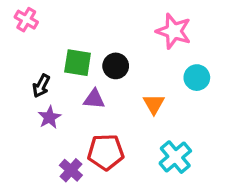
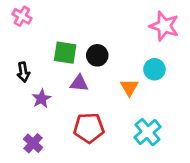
pink star: (174, 31) -> (164, 26), moved
cyan circle: (197, 78) -> (154, 69), moved
black arrow: (41, 86) -> (23, 72), moved, turned -36
purple cross: (71, 170) -> (33, 143), moved

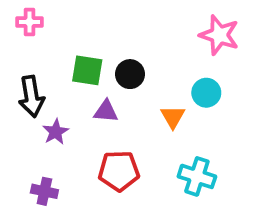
pink cross: (22, 16) -> (30, 22), turned -30
black arrow: (23, 72) -> (31, 96), size x1.5
cyan cross: (147, 132) -> (197, 176), turned -32
purple cross: (33, 143) -> (44, 191), turned -30

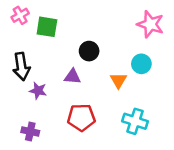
pink cross: (30, 22) -> (20, 15), turned -30
green square: (87, 70) -> (47, 27), moved
purple star: (56, 132) -> (38, 91), turned -30

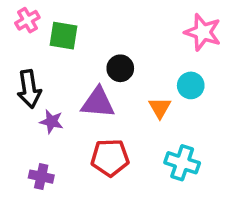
purple triangle: (72, 77) -> (98, 103), size x1.5

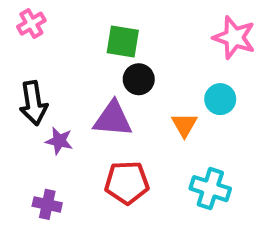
green square: (64, 36) -> (123, 41), moved

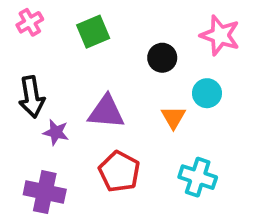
green square: (123, 41) -> (93, 32), moved, turned -32
black circle: (139, 79) -> (162, 58), moved
red pentagon: (127, 183) -> (119, 172), turned 30
purple cross: (47, 204) -> (45, 192), size x1.5

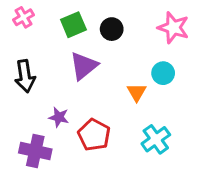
black circle: (162, 58) -> (112, 29), moved
purple triangle: (106, 112) -> (84, 66), moved, turned -44
purple star: (56, 132) -> (59, 117), moved
cyan cross: (198, 177) -> (156, 139), turned 36

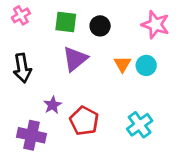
green square: (73, 25) -> (66, 22), turned 30
orange triangle: (137, 92) -> (122, 64), moved
purple star: (59, 117) -> (53, 105), turned 30

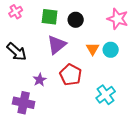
black arrow: (22, 68) -> (17, 52), turned -40
red pentagon: (84, 121) -> (71, 75), moved

